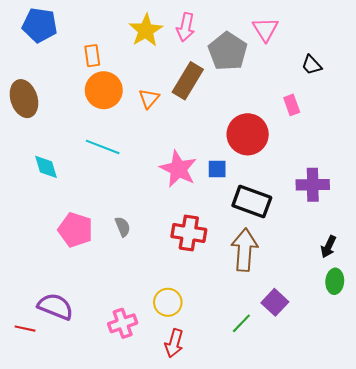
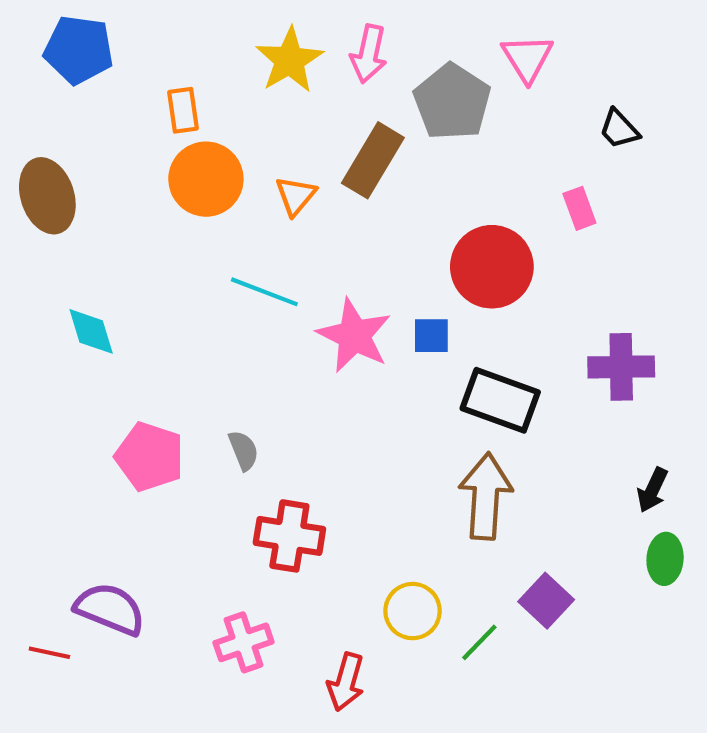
cyan line: (103, 147) -> (264, 292), moved
red cross: (189, 233) -> (289, 536), moved
yellow circle: (168, 302) -> (413, 611), moved

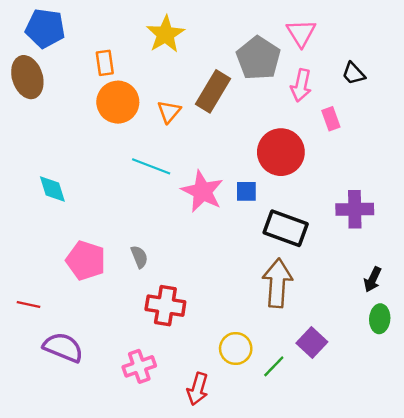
pink arrow: (369, 54) -> (301, 85), moved
brown ellipse: (47, 196) -> (27, 77), moved
red line: (49, 653) -> (29, 304), moved

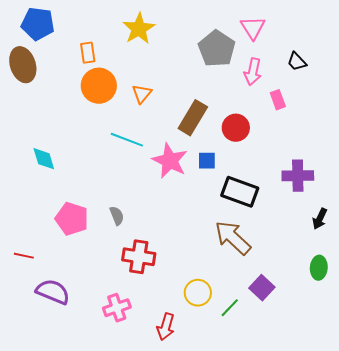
brown rectangle: (213, 91) -> (193, 118), moved
red circle: (281, 152) -> (236, 128), size x0.7
black arrow: (373, 279) -> (320, 219), moved
brown arrow: (277, 283) -> (233, 238), turned -51

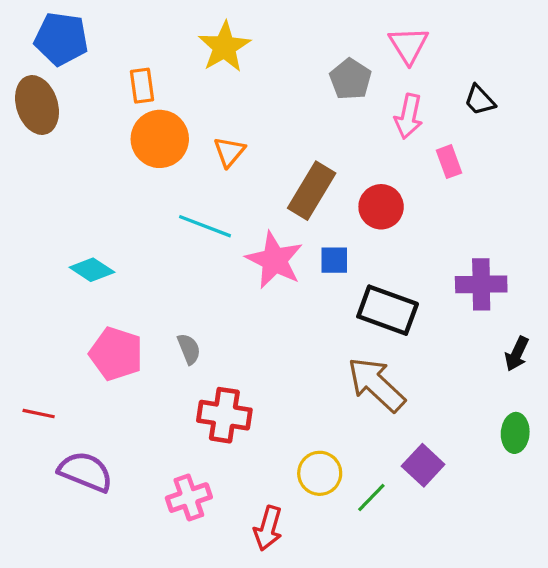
gray pentagon: (217, 49) -> (350, 79), size x0.7
cyan diamond: (44, 159) -> (92, 270), moved, turned -40

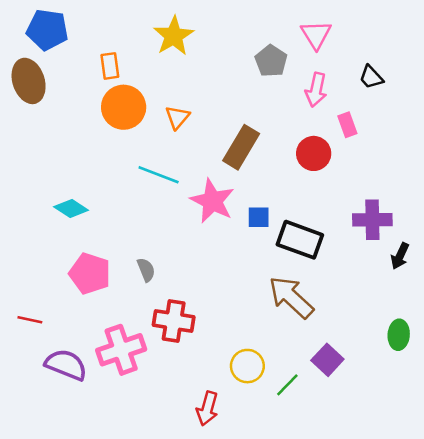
red circle: (381, 207) -> (314, 153), moved
blue square: (334, 260) -> (259, 217), moved
black arrow: (517, 354) -> (400, 256), moved
pink cross: (189, 498) -> (121, 350), moved, size x1.4

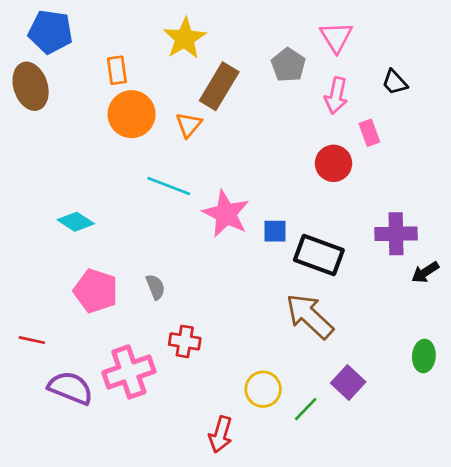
brown rectangle: (241, 147) -> (219, 86), moved
black arrow: (400, 256) -> (425, 272), turned 32
red cross: (174, 321) -> (185, 341), size x0.7

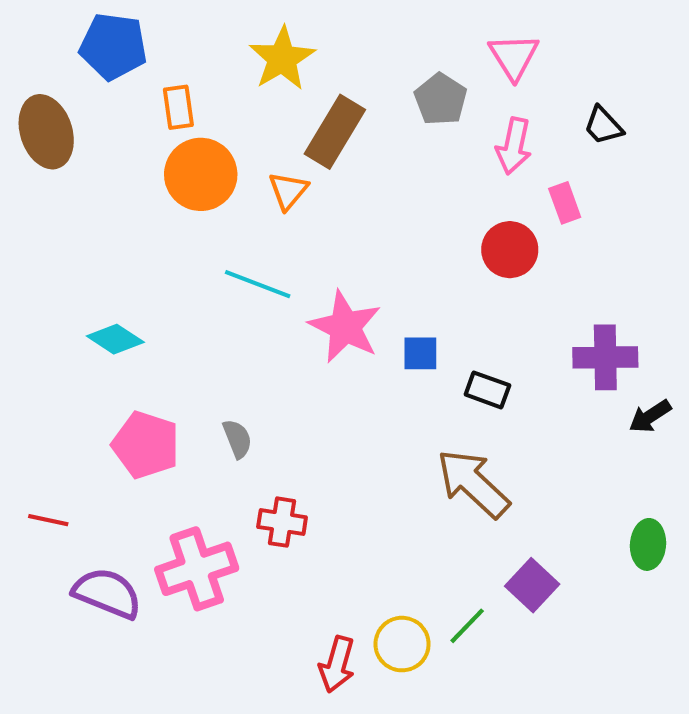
blue pentagon: (50, 32) -> (113, 46), moved
black rectangle: (319, 255) -> (487, 390), size x0.6
yellow circle: (263, 389) -> (402, 644), moved

